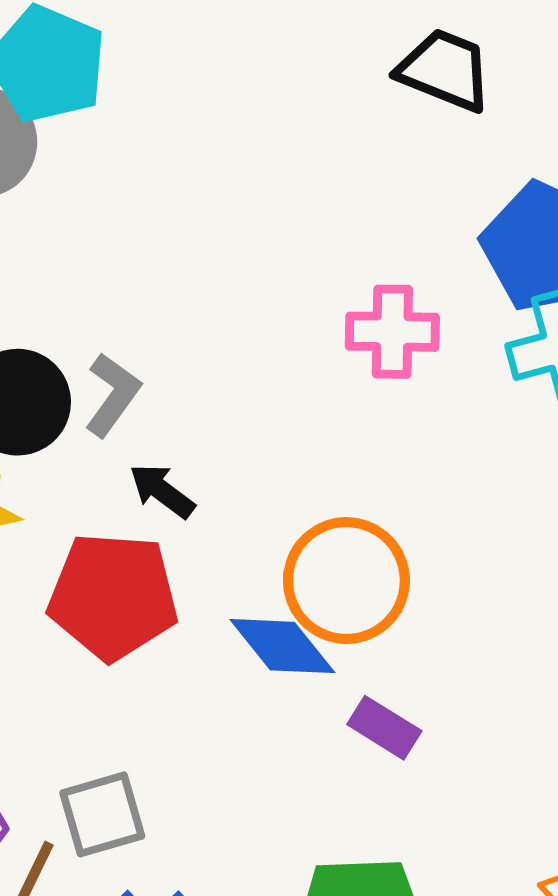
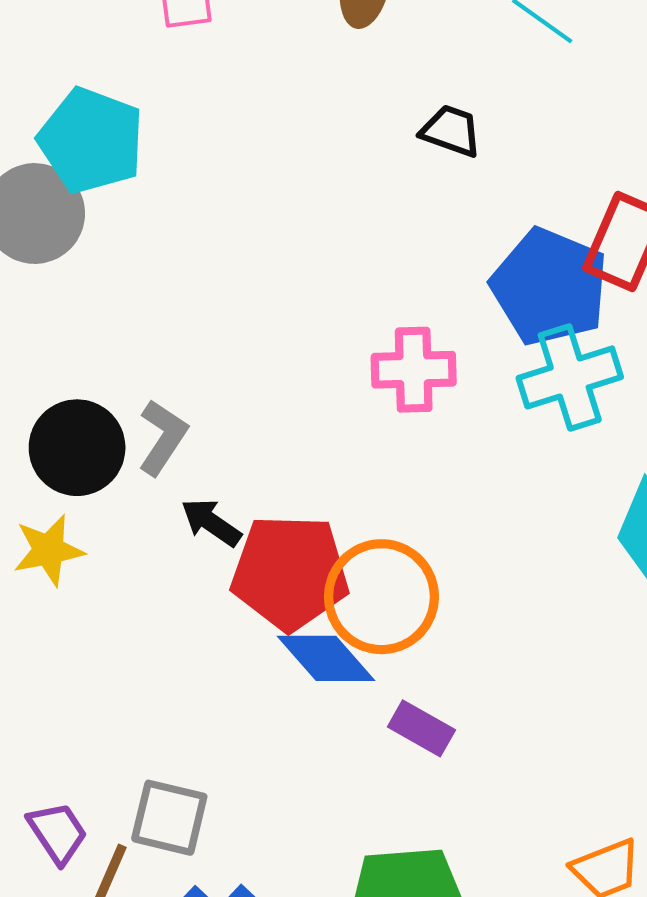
black trapezoid: (445, 70) -> (451, 131), size x0.7
red pentagon: (113, 596) -> (290, 572), moved
gray square: (102, 814) -> (169, 818), turned 32

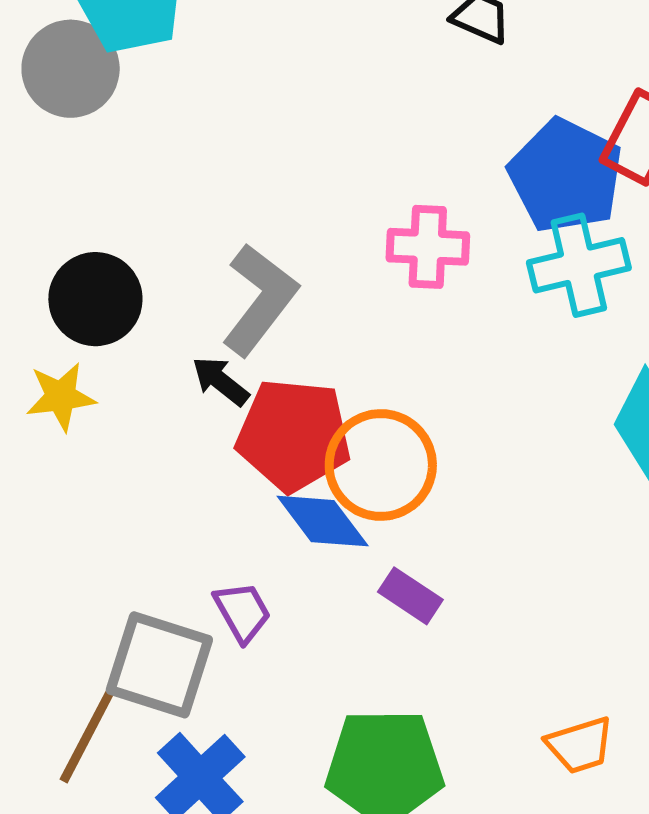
gray L-shape: (163, 437) -> (260, 299), moved, size x1.5
gray square: (169, 818) -> (159, 665), size x1.4
purple trapezoid: (57, 833) -> (242, 612), moved

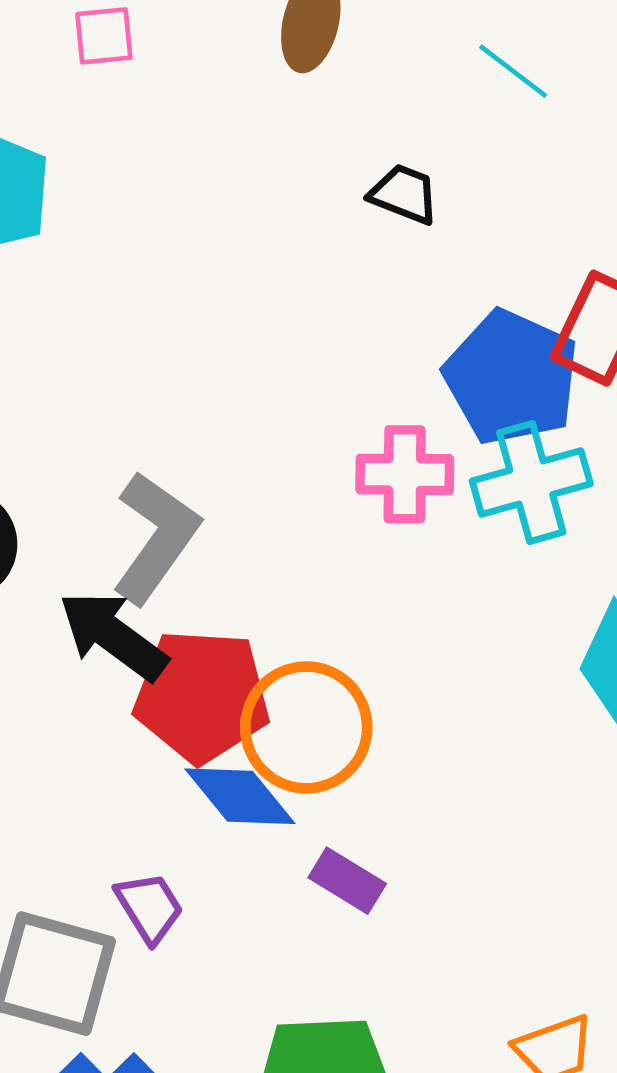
pink cross: (428, 247) -> (405, 474), moved
black arrow: (221, 381) -> (113, 636), size x1.6

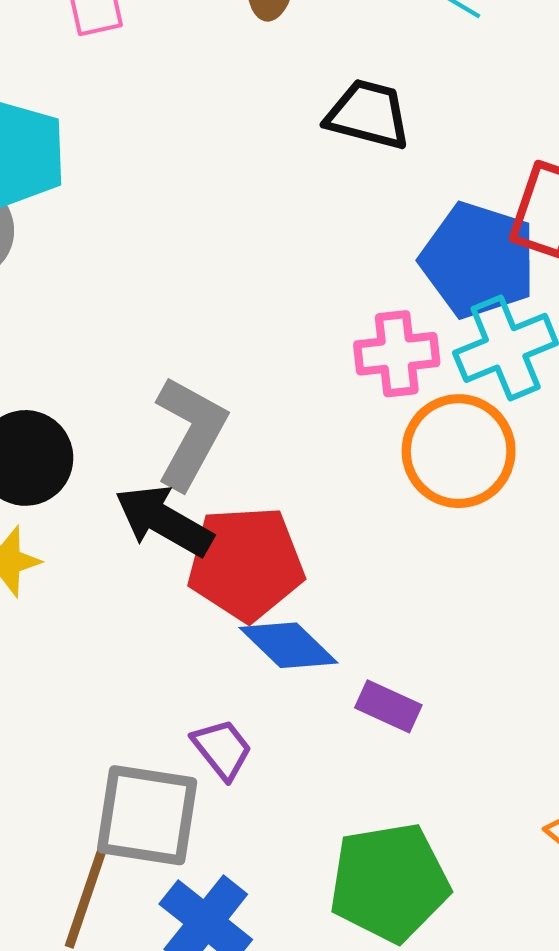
black trapezoid: (404, 194) -> (368, 114), size x1.4
orange circle: (306, 727) -> (459, 451), moved

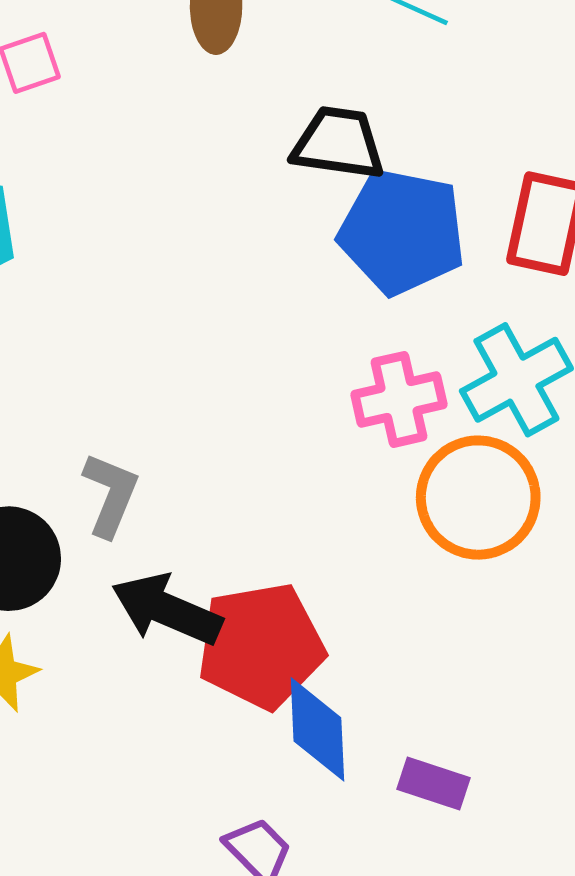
blue pentagon: (478, 260) -> (402, 232), moved
gray L-shape: (190, 433) -> (110, 495), moved, size x0.7
blue diamond: (288, 645) -> (317, 729), turned 50

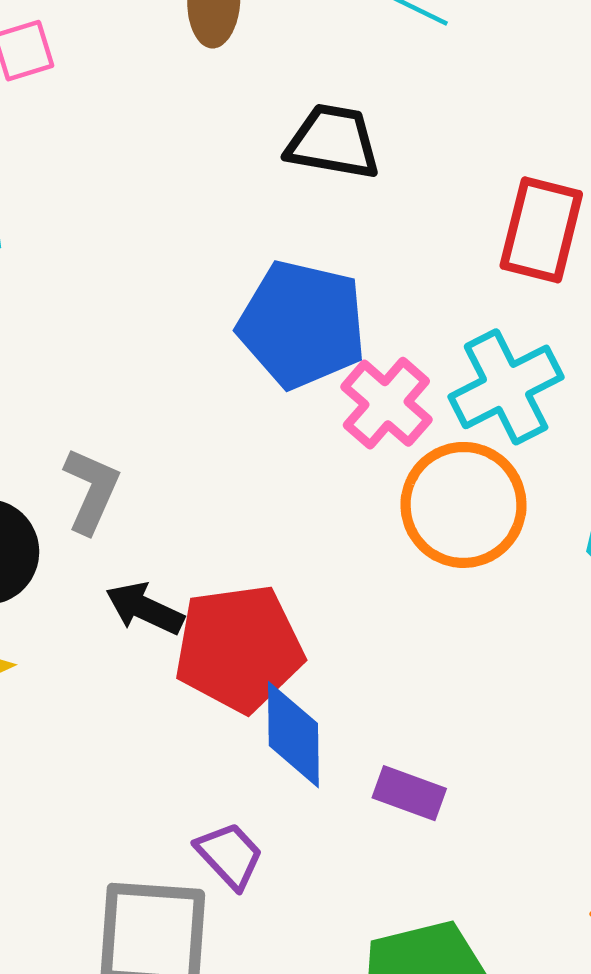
blue pentagon: (402, 232) -> (302, 324), moved
pink cross: (399, 399) -> (386, 403), turned -38
black arrow: (167, 610) -> (145, 608), size x0.7

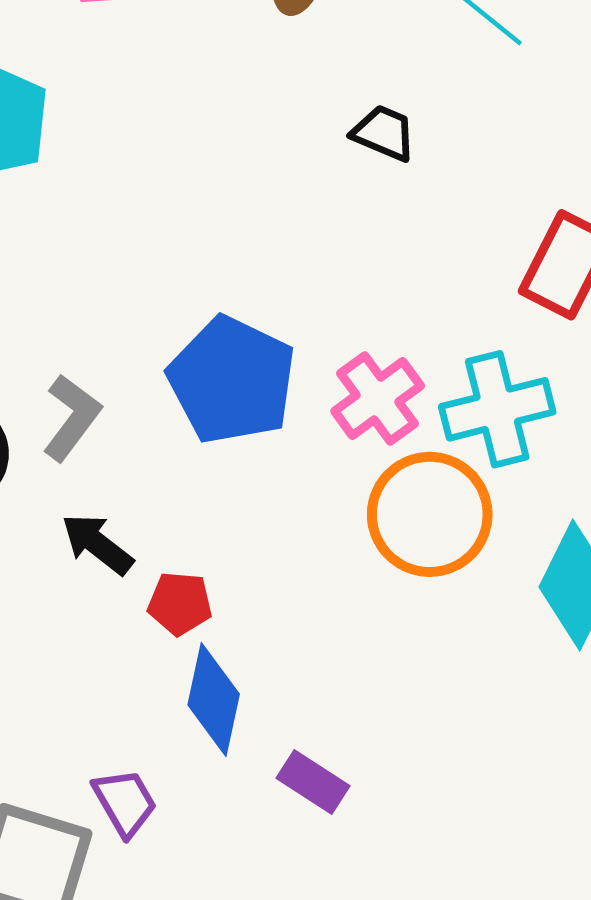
black trapezoid: (333, 142) -> (384, 133), size x0.7
blue pentagon: (302, 324) -> (232, 380), moved
red pentagon: (239, 648) -> (180, 603), size x0.5

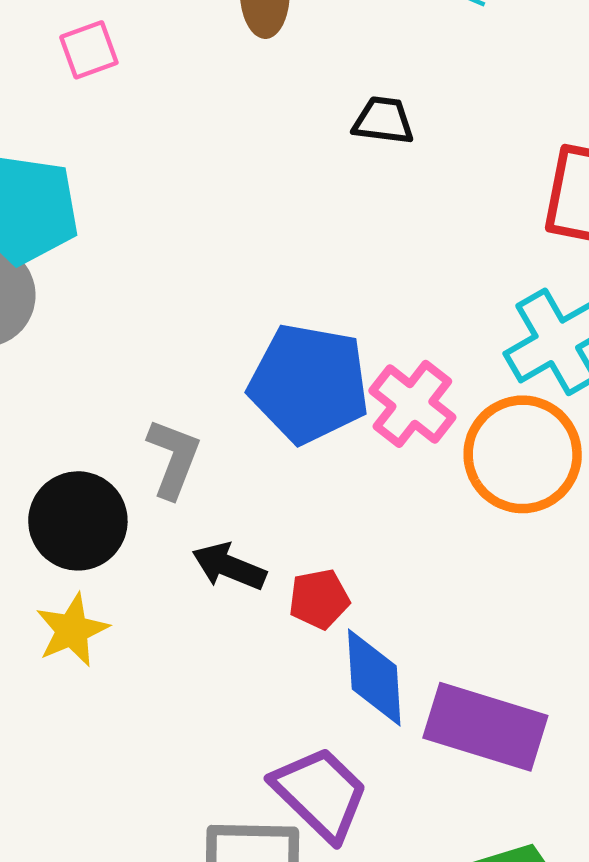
pink cross: (378, 398) -> (412, 404), moved
purple rectangle: (313, 782) -> (485, 727), size x1.8
purple trapezoid: (125, 802) -> (320, 793), size x1.5

